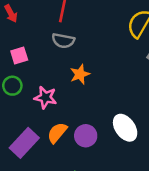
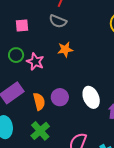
green circle: (12, 86) -> (16, 55), moved
orange semicircle: (57, 133) -> (39, 101), moved, turned 114

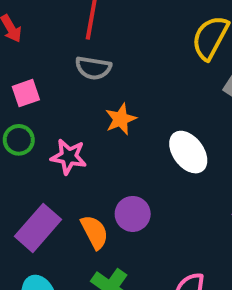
green circle: (16, 55) -> (19, 140), moved
white ellipse: (91, 97) -> (188, 152), moved

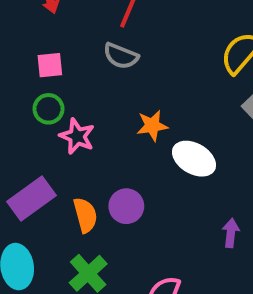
orange star: (121, 119) -> (152, 126), moved
green circle: (19, 140) -> (48, 109), moved
white ellipse: (188, 152) -> (194, 159), turned -36

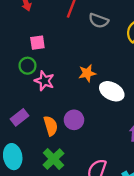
gray semicircle: (121, 56) -> (99, 21), moved
pink square: (50, 65) -> (37, 43), moved
purple rectangle: (31, 199) -> (20, 117), size x0.7

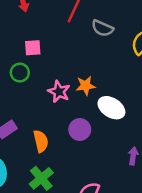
pink star: (44, 81) -> (59, 92), moved
purple circle: (74, 120) -> (80, 129), moved

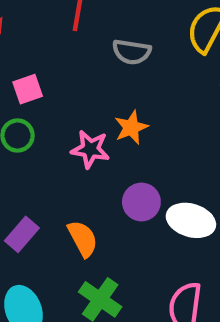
gray semicircle: (102, 28) -> (132, 52), moved
white ellipse: (111, 108) -> (191, 220), moved

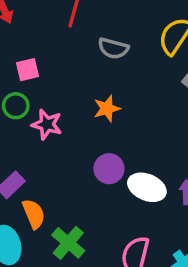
pink star: (90, 149) -> (47, 124), moved
orange semicircle: (83, 239) -> (34, 214), moved

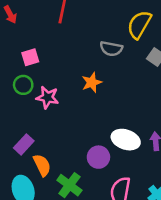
gray semicircle: (113, 48) -> (111, 49), moved
purple circle: (109, 169) -> (98, 157), moved

